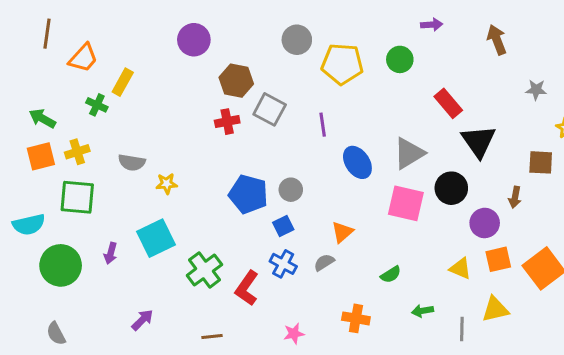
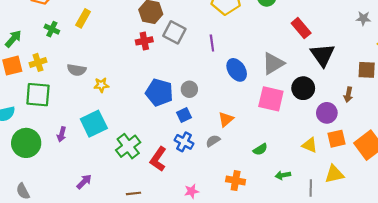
yellow rectangle: (123, 82) -> (83, 18), moved
green arrow: (42, 118) -> (13, 39), turned 102

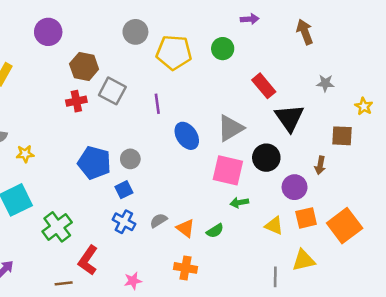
gray star: (363, 18) -> (325, 83), moved
orange triangle: (226, 119) -> (185, 228), moved, turned -42
red L-shape: (158, 159) -> (88, 260), moved
green arrow: (283, 175) -> (239, 203), moved

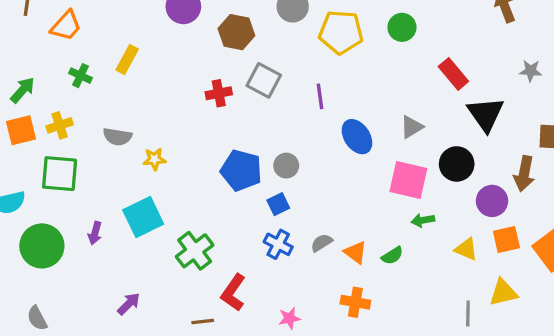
brown hexagon: (84, 67) -> (236, 32), moved
gray triangle: (230, 128) -> (412, 127), size x0.7
brown arrow: (320, 165) -> (524, 174), size x1.5

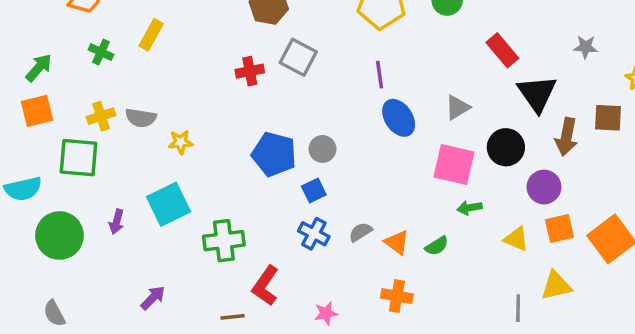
purple line: (320, 96) -> (380, 75), moved
yellow cross: (60, 125) -> (101, 116), moved
brown arrow: (524, 174) -> (566, 137), moved
green cross: (195, 251) -> (224, 241), turned 30

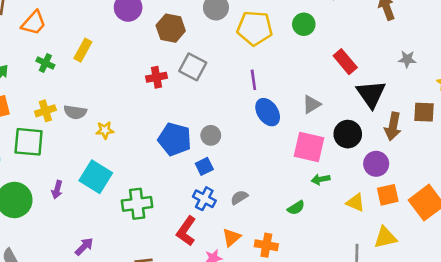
cyan square: (168, 204) -> (96, 177), turned -32
orange triangle: (397, 242) -> (231, 237), moved, turned 42
red L-shape: (265, 286) -> (186, 231), moved

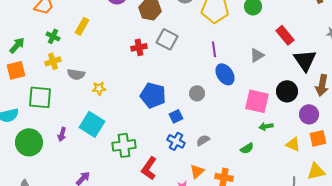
gray triangle: (312, 104) -> (257, 55), moved
yellow cross: (45, 111) -> (53, 61), moved
gray circle: (211, 135) -> (197, 93), moved
red L-shape: (186, 231) -> (149, 168), moved

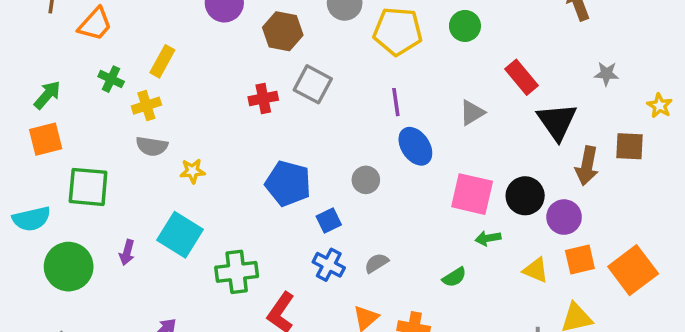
yellow cross: (53, 61) -> (146, 106), moved
black circle: (287, 91) -> (525, 196), moved

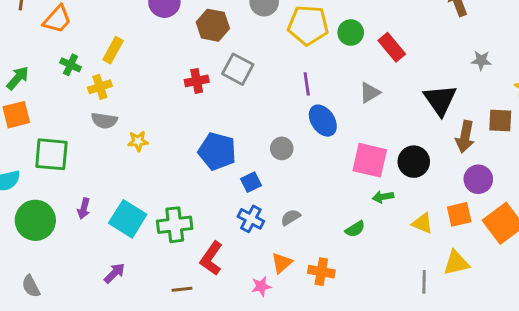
green circle: (465, 26) -> (351, 33), moved
red rectangle: (522, 77) -> (392, 47), moved
purple circle: (564, 217) -> (478, 179), moved
cyan square: (180, 235) -> (128, 219), moved

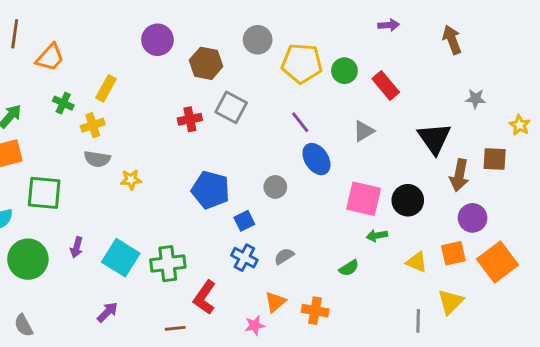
purple line: (307, 84) -> (300, 122), turned -30
yellow triangle: (456, 263) -> (450, 302), turned -32

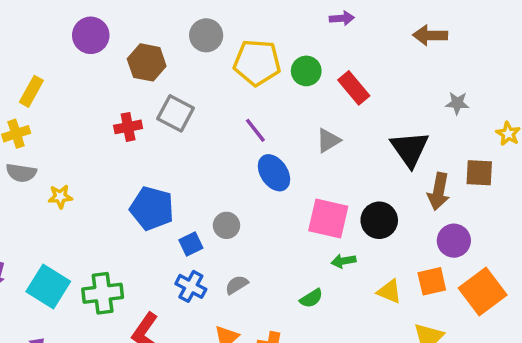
purple arrow: (389, 25) -> (342, 18), moved
brown arrow: (452, 40) -> (430, 35), turned -68
gray circle: (275, 187) -> (226, 225), moved

